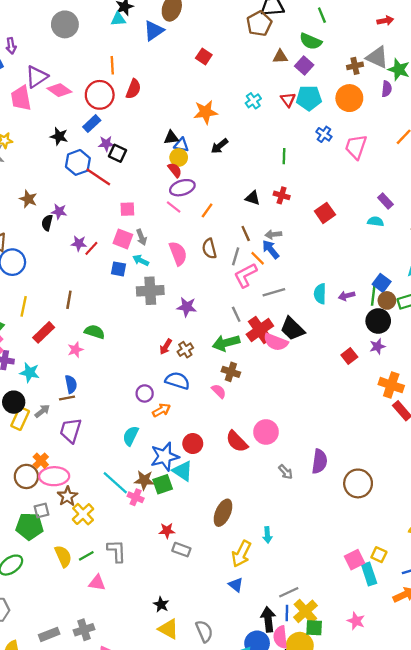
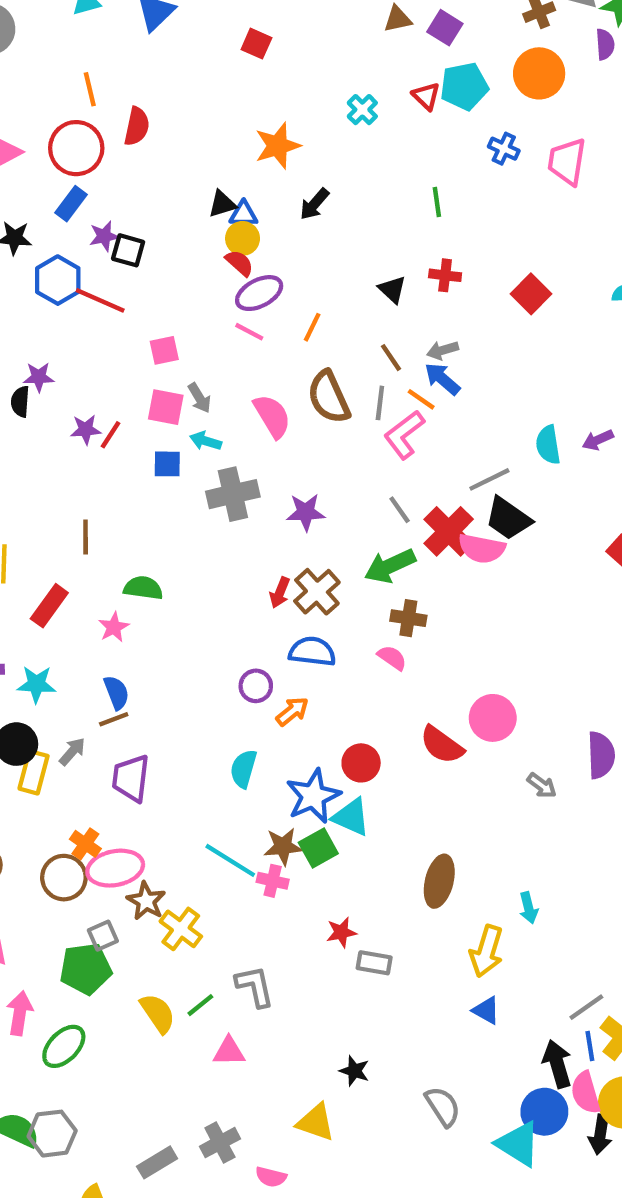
black triangle: (253, 198) -> (392, 289), turned 35
brown semicircle: (209, 249) -> (329, 397), size x1.4
gray line: (274, 292) -> (489, 479), moved
brown cross: (185, 350) -> (317, 592), size x1.5
yellow triangle: (168, 629) -> (316, 1122), moved

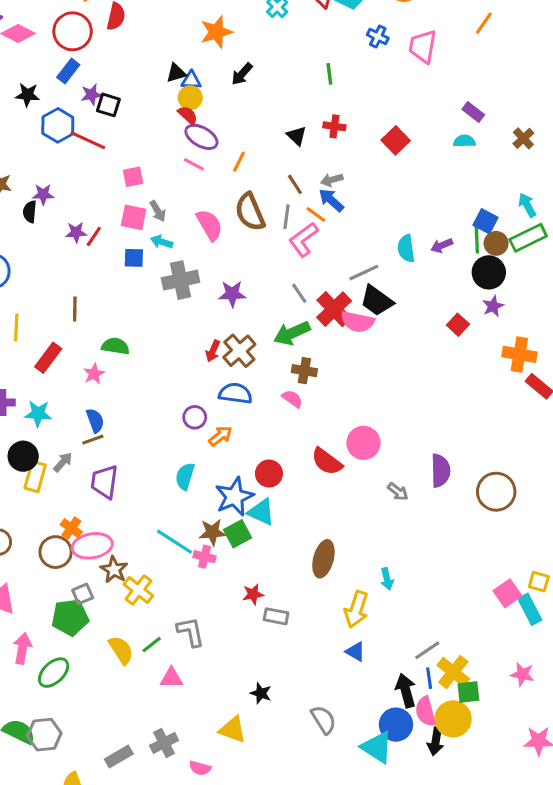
purple ellipse: (259, 293) -> (201, 137), turned 56

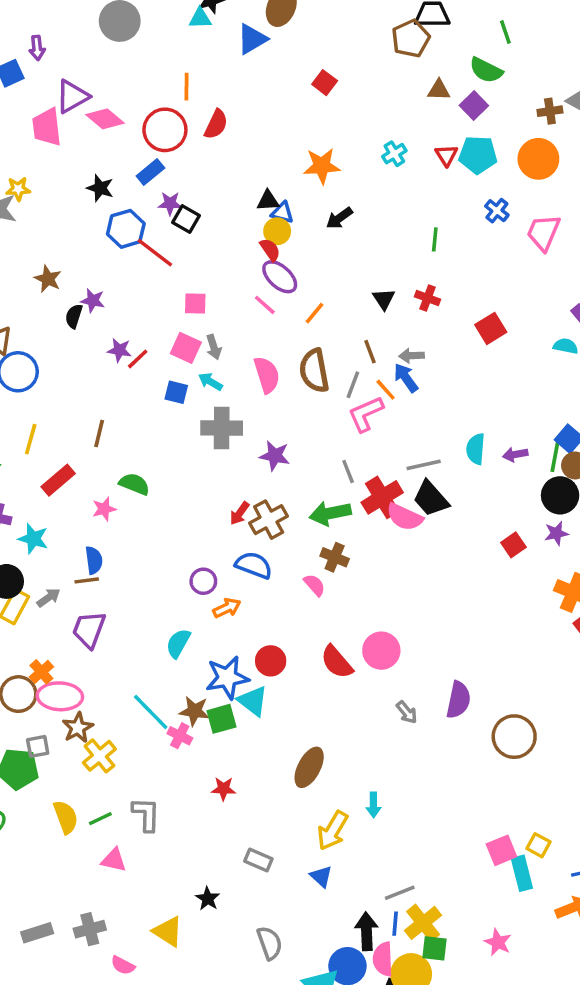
gray rectangle: (276, 616) -> (258, 860), moved

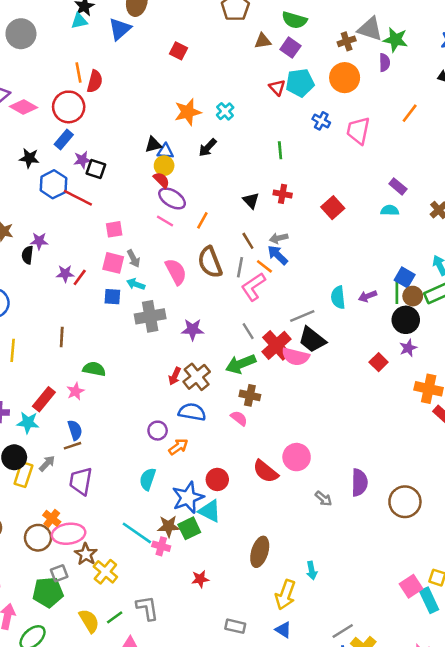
red semicircle: (216, 124) -> (95, 81), moved
cyan cross: (394, 154) -> (225, 111), moved
red rectangle: (58, 480) -> (44, 399), moved

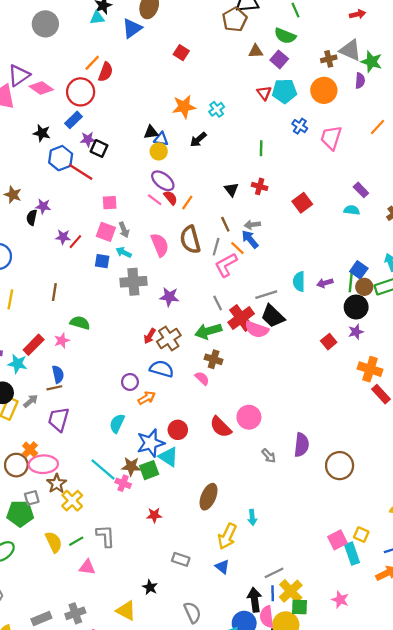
orange line: (79, 73) -> (92, 63), turned 48
red semicircle: (161, 180) -> (170, 198), moved

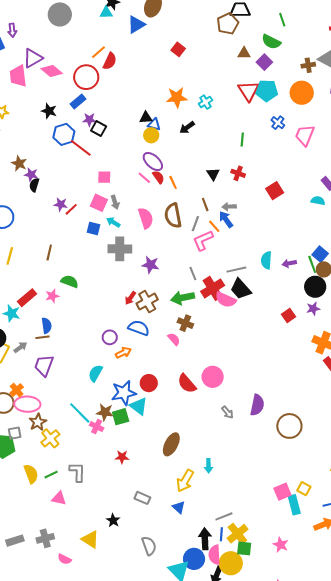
red triangle: (264, 93) -> (249, 91), size x1.6
orange line: (187, 202) -> (173, 182), turned -64
purple star: (43, 206) -> (31, 175), moved
green line: (351, 282) -> (312, 264), turned -30

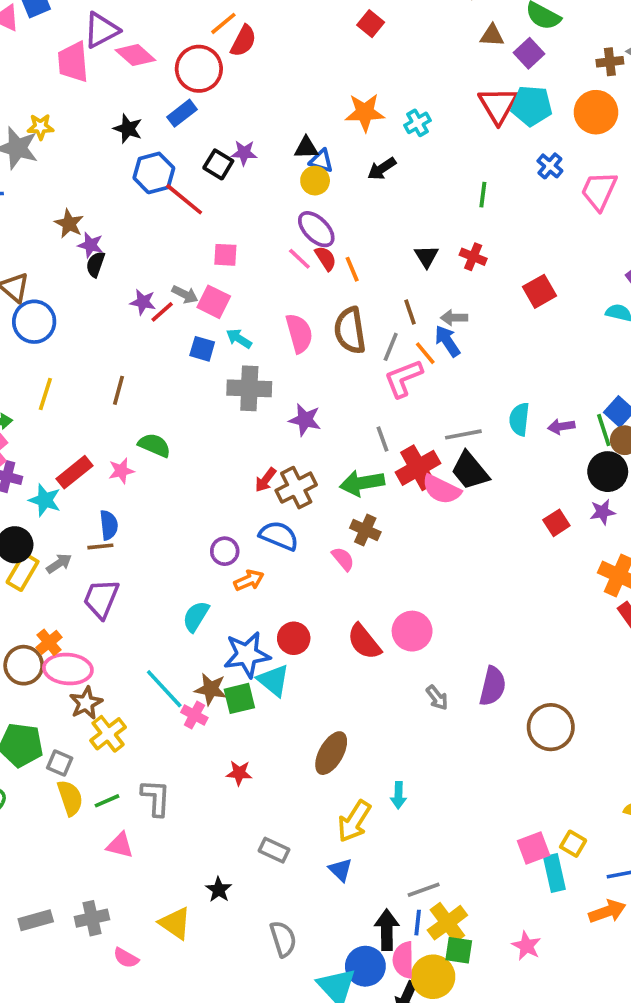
purple star: (89, 120) -> (244, 153), moved
gray arrow: (115, 202) -> (185, 294), moved, turned -48
gray square: (15, 433) -> (60, 763), moved, turned 32

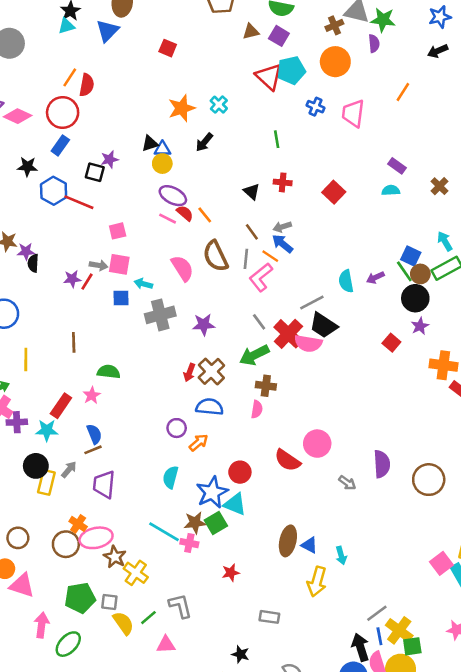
pink semicircle: (343, 559) -> (257, 409), turned 66
blue triangle: (340, 870) -> (309, 545), moved

